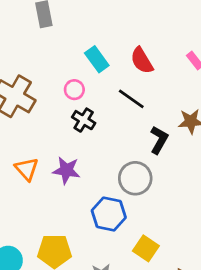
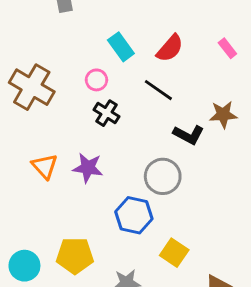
red semicircle: (142, 61) -> (170, 48), turned -108
black L-shape: (159, 140) -> (189, 135), turned 88

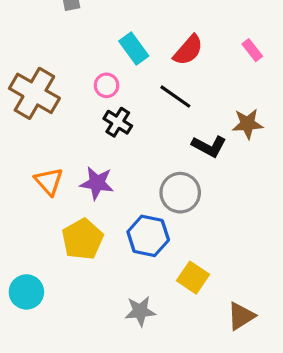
yellow pentagon: (75, 256) -> (82, 239), moved, turned -30

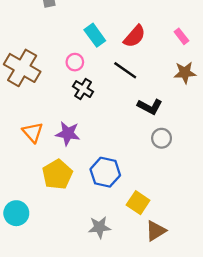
brown star: (247, 124) -> (185, 73), moved
gray circle: (180, 193) -> (162, 138), moved, size x0.7
brown triangle: (241, 316) -> (156, 231), moved

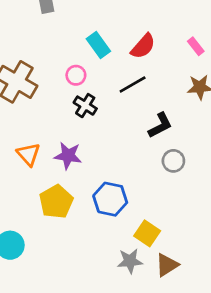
black line: (125, 70) -> (133, 84), turned -65
black L-shape: (150, 107) -> (160, 125), turned -55
gray star: (99, 227) -> (130, 261), moved

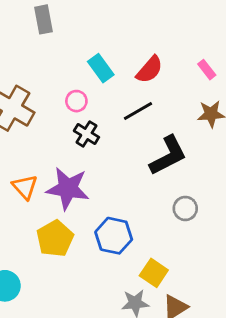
black L-shape: (160, 125) -> (168, 155), size x1.4
purple star: (68, 156) -> (68, 188), size x1.4
gray circle: (173, 161) -> (185, 208), moved

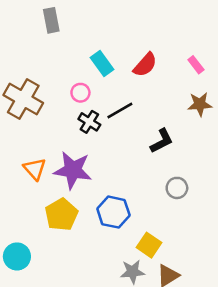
black line: (138, 111) -> (120, 110), moved
black L-shape: (168, 155) -> (162, 141), size x0.7

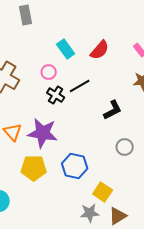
yellow pentagon: (61, 215) -> (34, 168), turned 30

